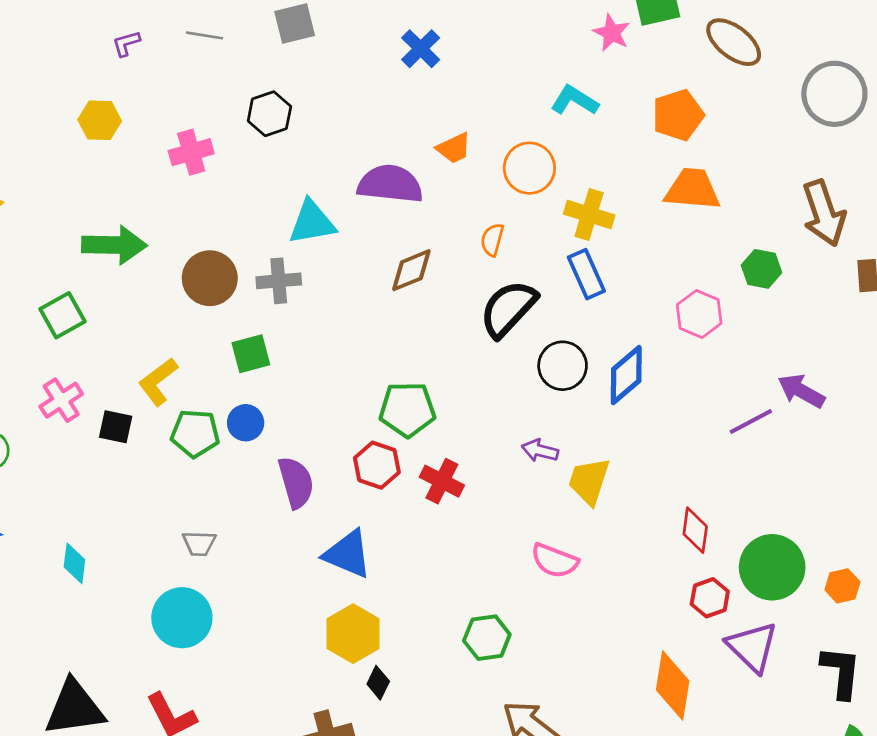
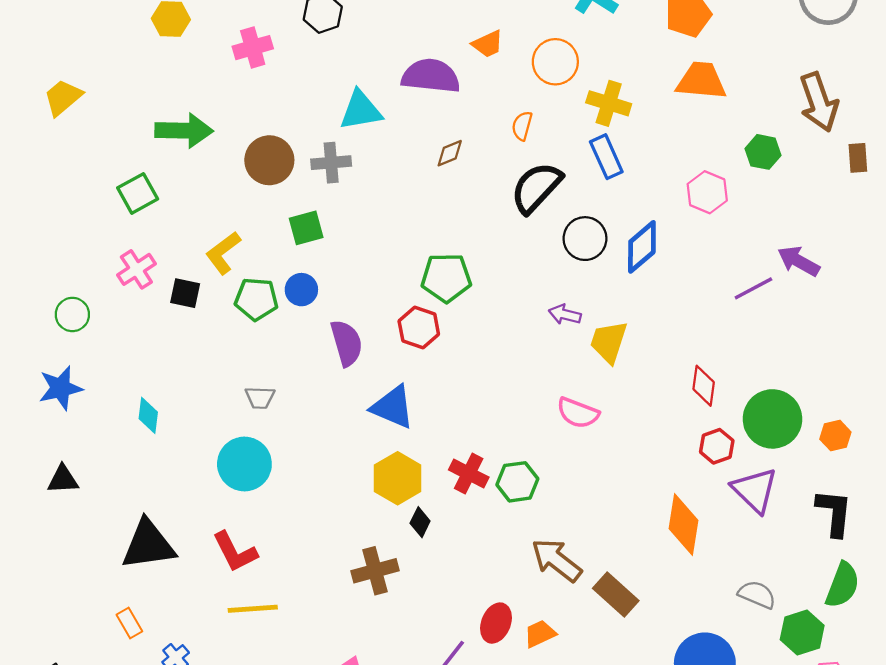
brown diamond: (411, 270) -> (450, 153), size x0.7
red cross: (442, 481) -> (469, 474), moved

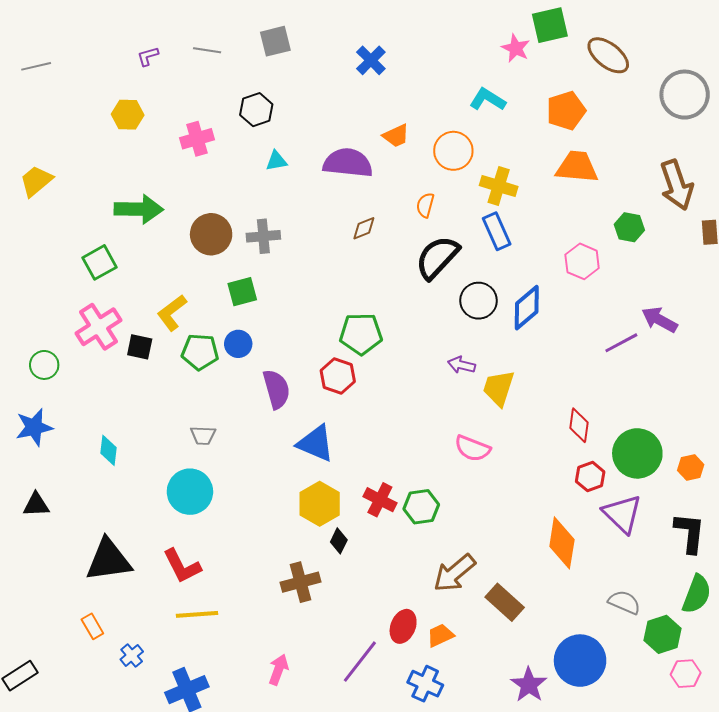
cyan triangle: (361, 110) -> (276, 161), moved, size x0.6
pink cross: (136, 269) -> (98, 327), size x1.4
brown arrow: (557, 560) -> (454, 573), turned -78

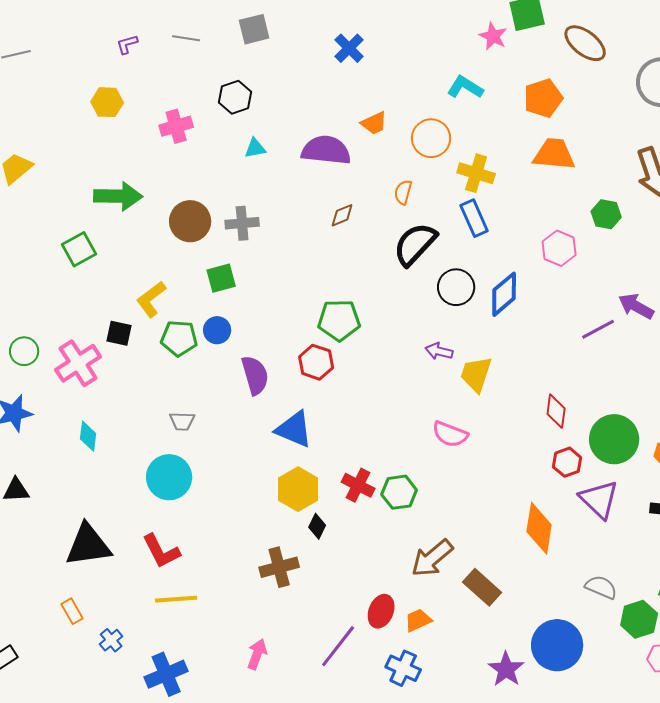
pink cross: (98, 327) -> (78, 363), moved

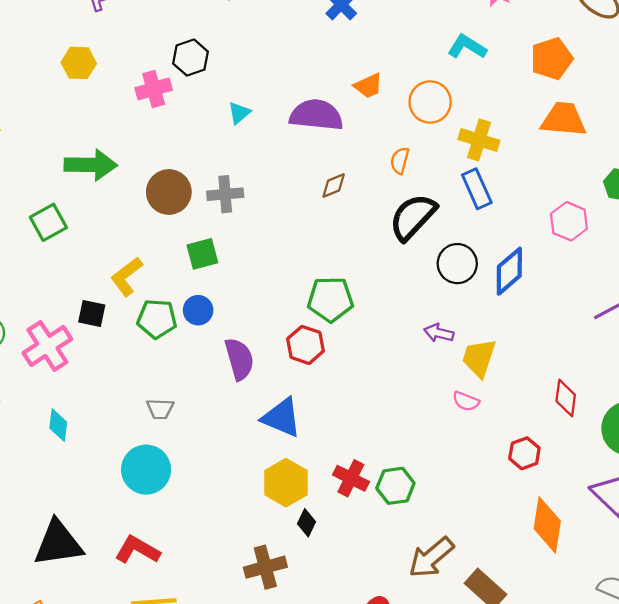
black hexagon: (235, 97) -> (191, 58), moved
cyan triangle: (255, 148) -> (239, 113), turned -30
pink semicircle: (450, 434) -> (466, 401), moved, size x0.7
red hexagon: (567, 462) -> (524, 453), moved
red L-shape: (161, 551) -> (137, 550), turned 147

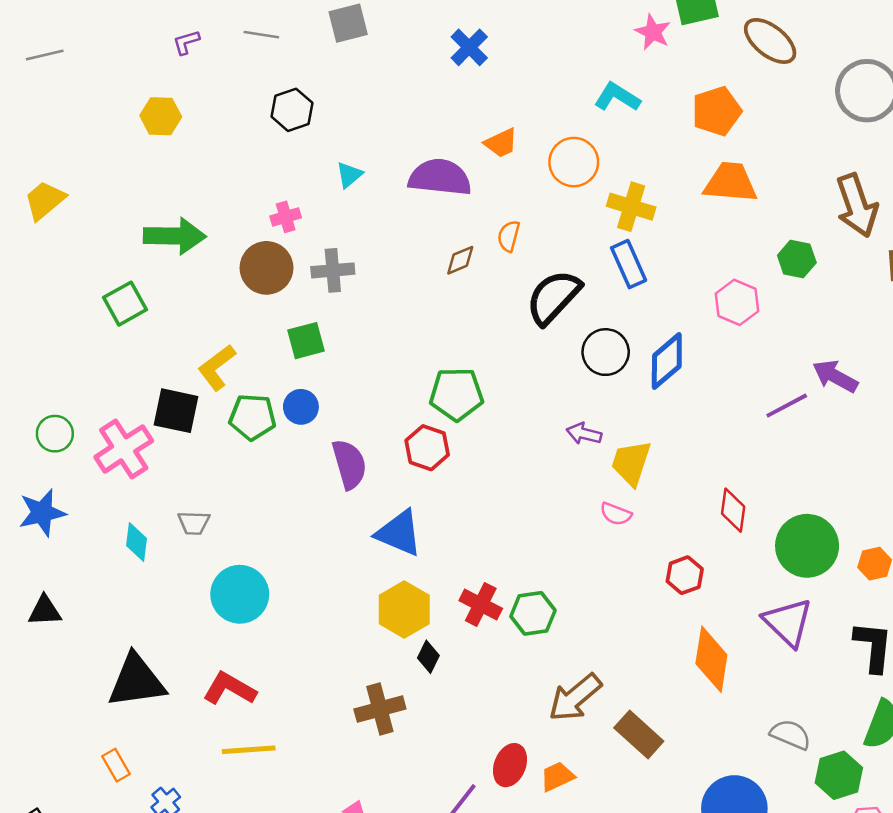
pink cross: (154, 89) -> (286, 217), moved, size x0.7
orange semicircle: (400, 161) -> (509, 236), moved
black square: (92, 313) -> (176, 411), size x1.4
gray trapezoid: (160, 409) -> (194, 523), moved

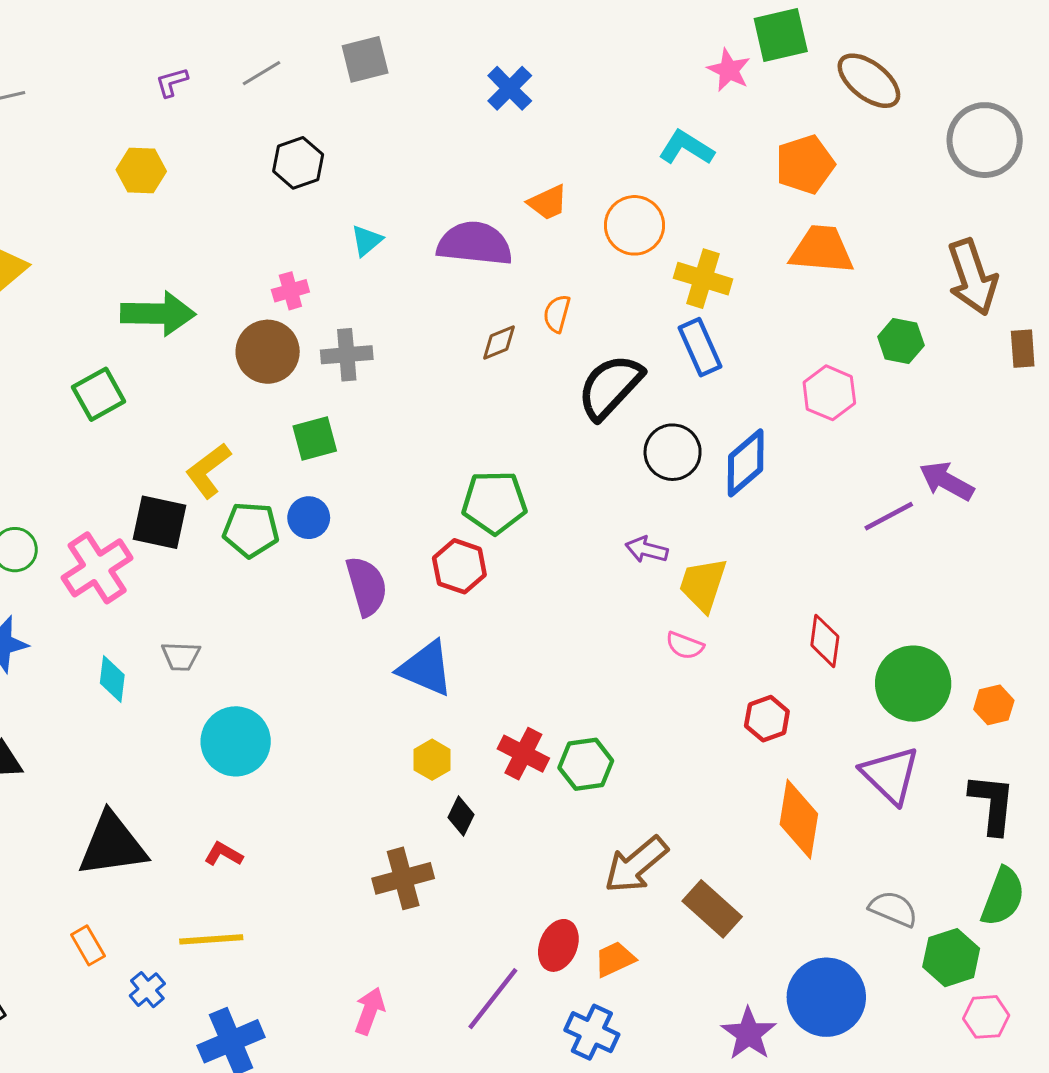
gray line: (261, 35) -> (262, 73), turned -40
yellow hexagon: (404, 610) -> (432, 760), size x0.6
red L-shape: (230, 689) -> (223, 854), size x0.6
yellow line: (249, 750) -> (211, 939), moved

